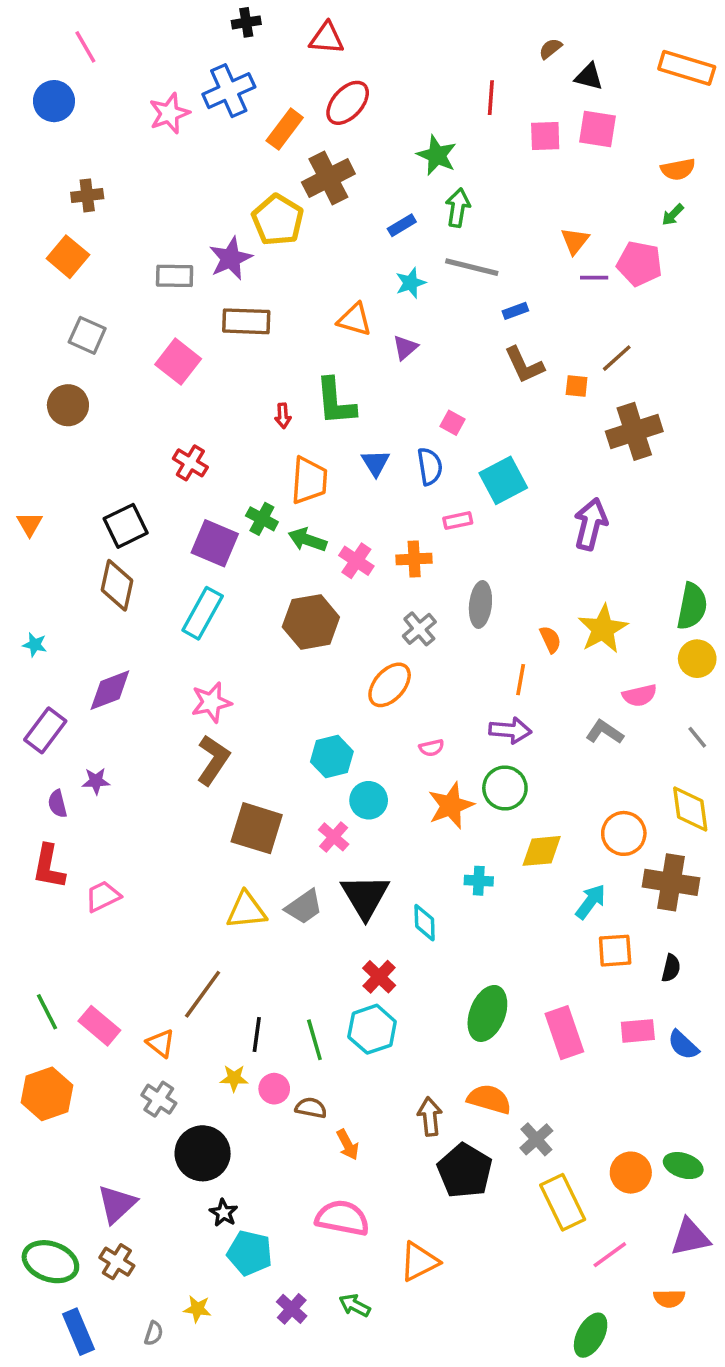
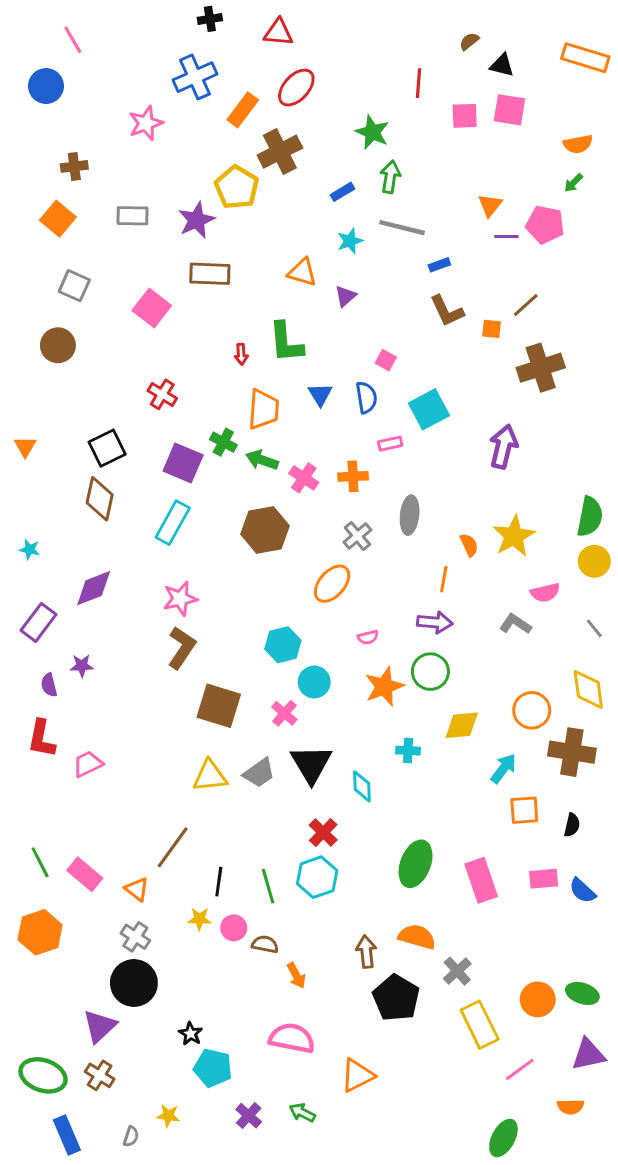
pink star: (169, 113) -> (146, 123), moved
gray rectangle: (175, 276) -> (132, 216), moved
black circle: (203, 1153) -> (134, 983), moved

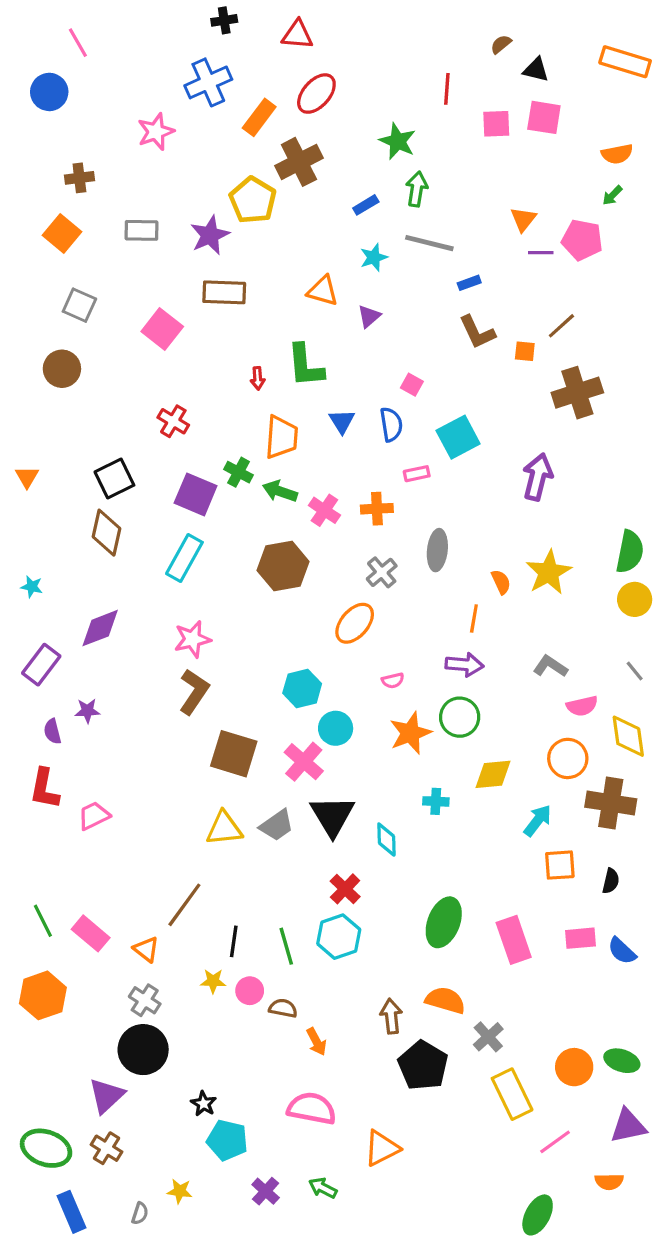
pink semicircle: (545, 593) -> (582, 706), moved
pink cross: (284, 713) -> (304, 762), size x1.4

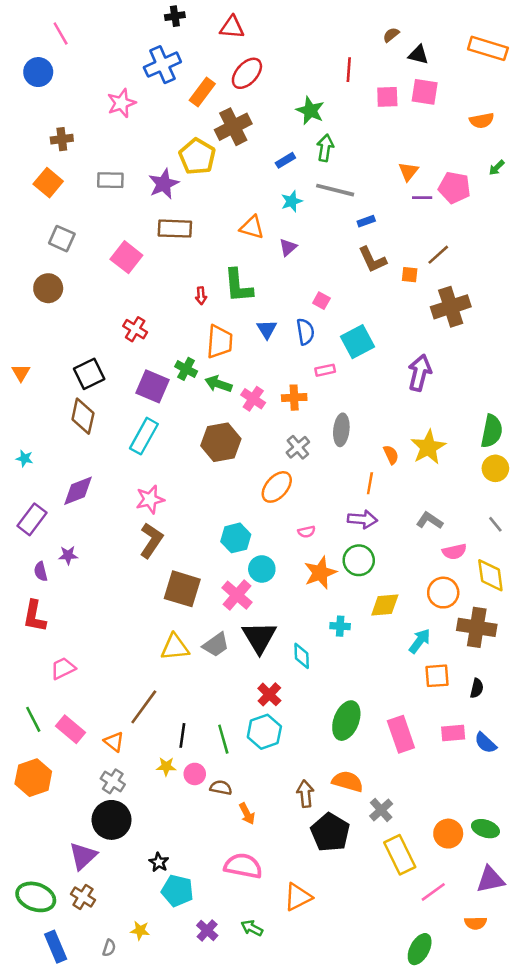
green arrow: (612, 195) -> (497, 168), moved
pink trapezoid: (94, 816) -> (63, 668), moved

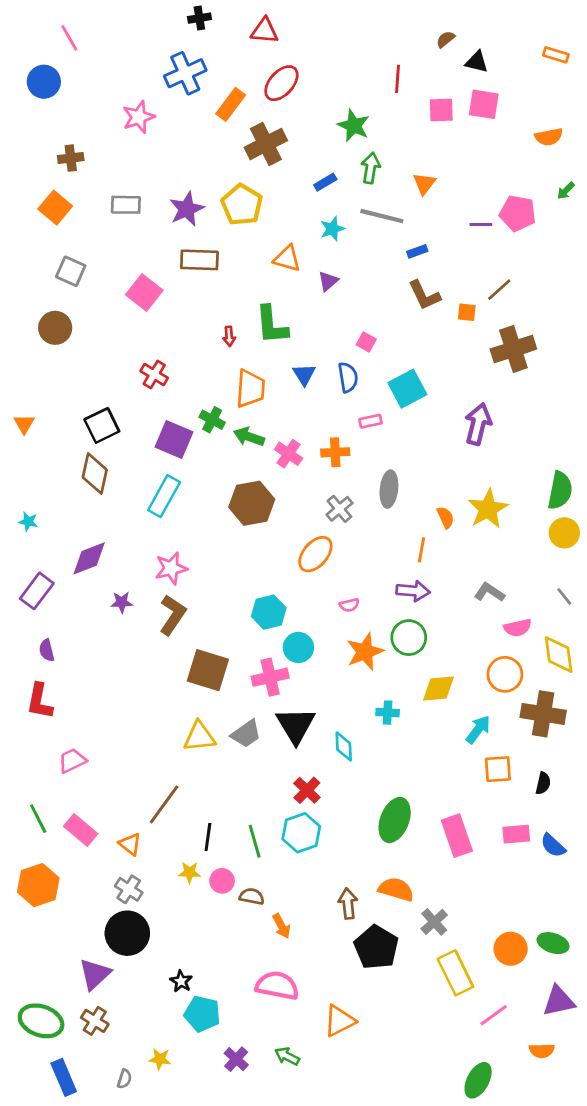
orange rectangle: (488, 48) -> (556, 55), size x0.6
yellow pentagon: (197, 157) -> (242, 205), moved
orange triangle: (408, 171) -> (424, 184), moved
purple star: (68, 555) -> (122, 602), moved
pink cross: (237, 595) -> (270, 677), turned 36

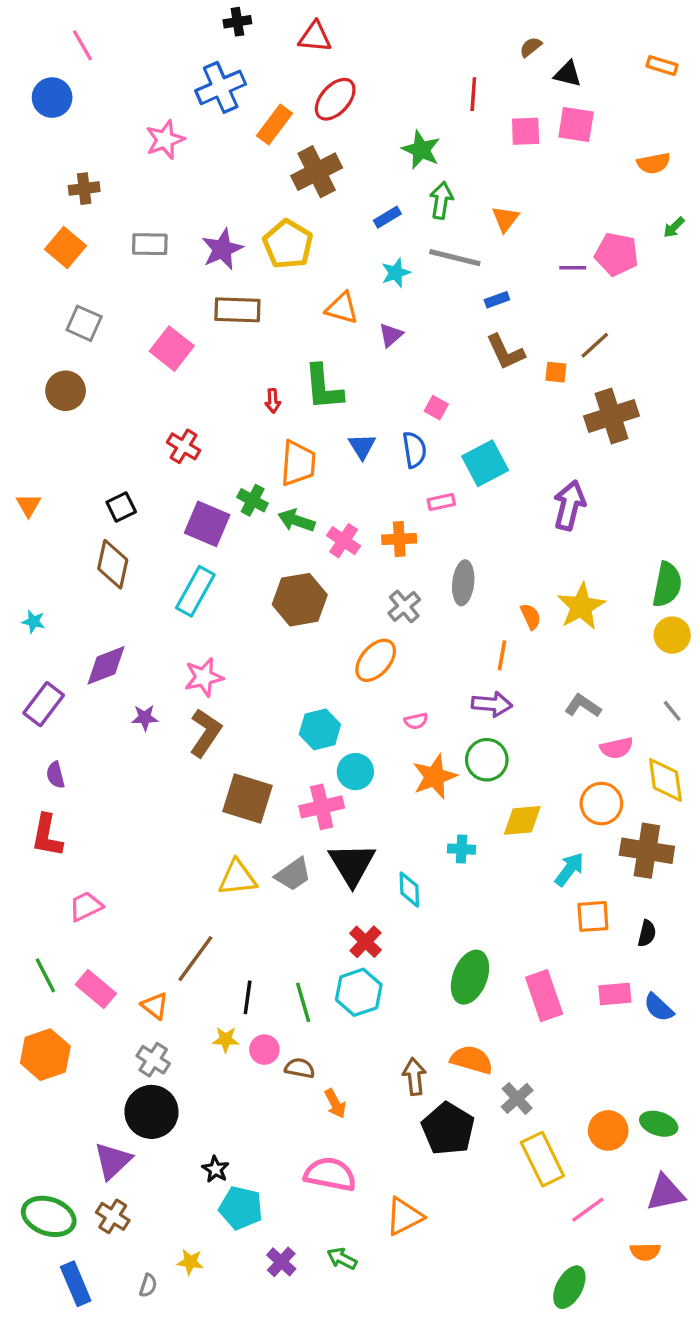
black square: (102, 425) -> (121, 507), size x0.7

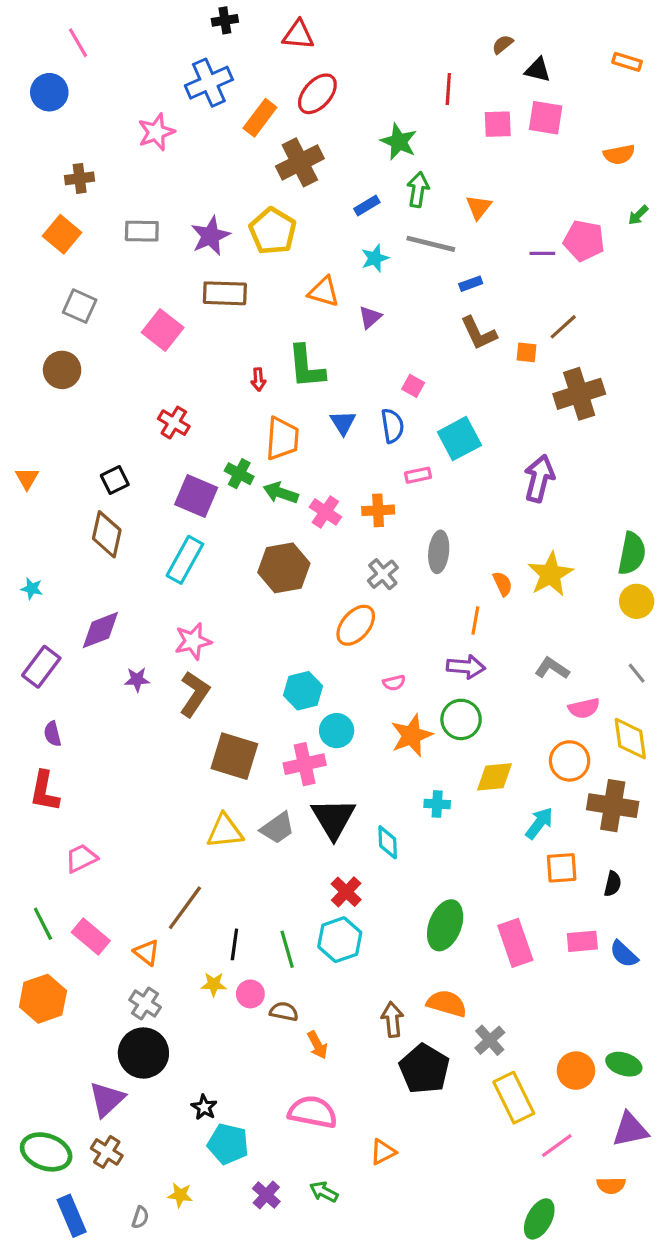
orange triangle: (404, 1216) -> (383, 1152), size x0.7

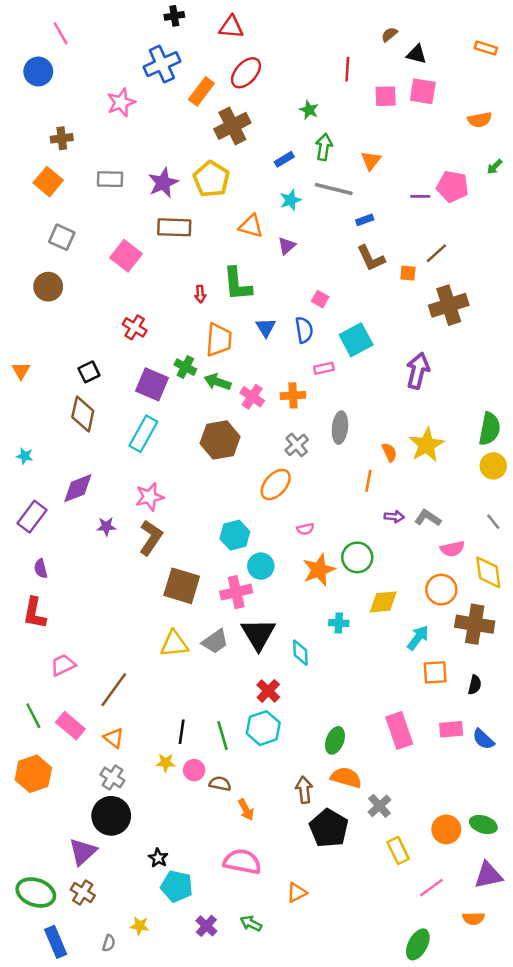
green star: (399, 142) -> (309, 110), size x0.7
purple arrow: (466, 667) -> (394, 517), moved, size x0.7
brown line: (185, 908) -> (114, 690), moved
green ellipse: (445, 925) -> (335, 740), moved, size x0.7
yellow rectangle: (514, 1098) -> (398, 850), size x0.7

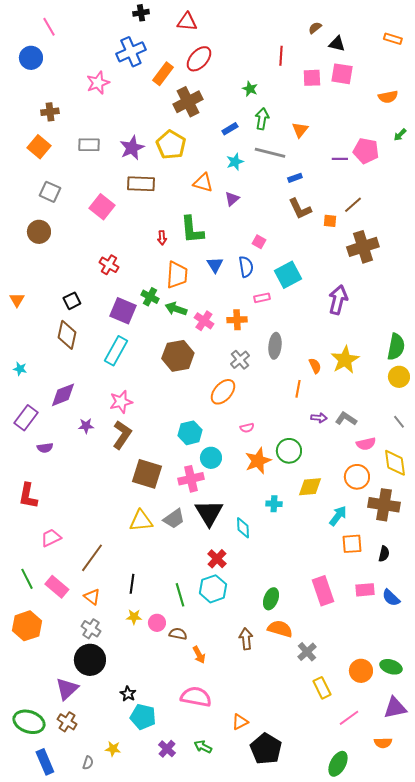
purple semicircle: (41, 569) -> (45, 448), moved, turned -84
black line: (182, 732) -> (132, 584), moved
black pentagon: (329, 828) -> (266, 749), moved

